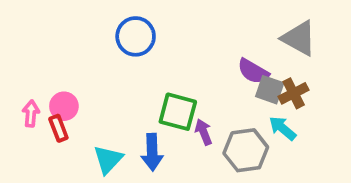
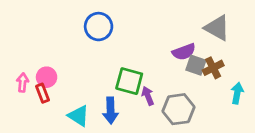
purple semicircle: (253, 71) -> (184, 52), turned -50
cyan arrow: (283, 128) -> (237, 93), moved, turned 60
cyan triangle: (108, 159) -> (79, 116), turned -40

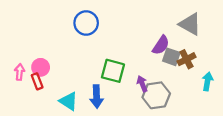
purple semicircle: (184, 52) -> (161, 45), turned -36
purple arrow: (148, 96) -> (142, 84), moved

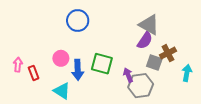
gray triangle: (190, 24) -> (149, 25), moved
gray square: (171, 57) -> (154, 62), moved
pink circle: (41, 67) -> (61, 58), moved
blue arrow: (97, 97) -> (78, 70), moved

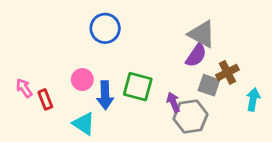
pink arrow: (18, 65) -> (24, 88), turned -40

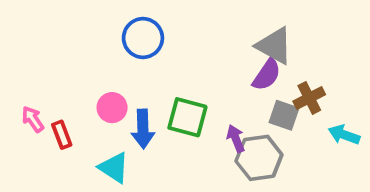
cyan arrow: (253, 99) -> (344, 135), turned -80

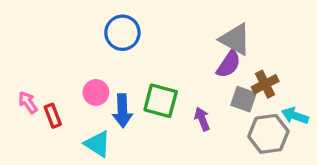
gray hexagon: (259, 158) -> (268, 134), moved

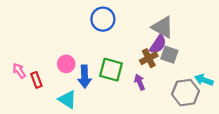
blue circle: (122, 33) -> (103, 19), moved
brown cross: (265, 84) -> (149, 58), moved
gray square: (244, 99) -> (169, 55), moved

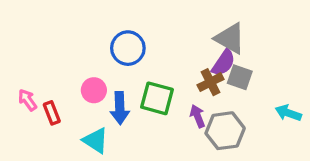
blue circle: (103, 19) -> (128, 48), moved
gray hexagon: (186, 93) -> (225, 131), moved

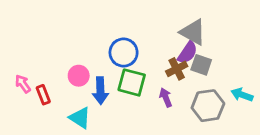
blue circle: (128, 48) -> (124, 53), moved
gray hexagon: (225, 131) -> (208, 106), moved

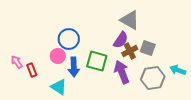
gray triangle: (193, 32) -> (130, 20), moved
blue circle: (124, 53) -> (69, 39), moved
purple semicircle: (188, 53) -> (121, 40), moved
purple arrow: (166, 97) -> (122, 72), size x1.6

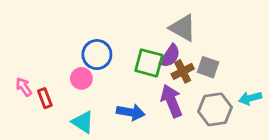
green square: (97, 61) -> (149, 63), moved
blue arrow: (74, 67) -> (131, 112), moved, turned -78
cyan arrow: (178, 70) -> (250, 98), turned -35

